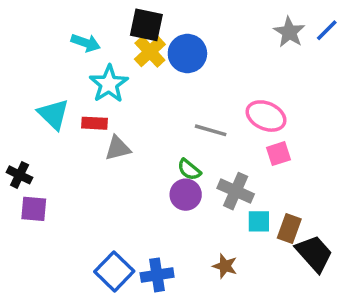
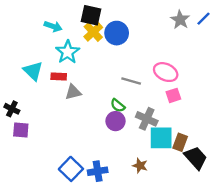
cyan square: (259, 221) -> (161, 138), size x1.6

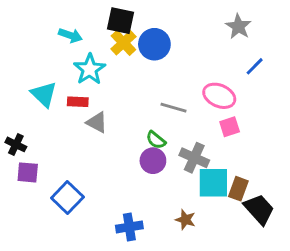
blue line: (204, 19) -> (255, 66), moved
gray triangle: (73, 92) -> (97, 122), turned 42
blue square: (71, 169) -> (67, 197), moved

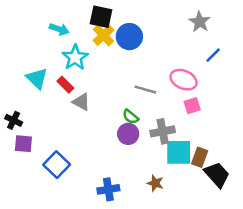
red rectangle: (78, 102) -> (65, 85), turned 42
gray cross: (194, 158) -> (163, 131), turned -35

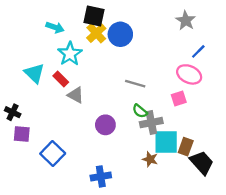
pink ellipse: (184, 80) -> (189, 74), moved
green semicircle: (131, 117) -> (140, 111), moved
purple circle: (128, 134) -> (105, 125), moved
brown star: (155, 183) -> (150, 159), moved

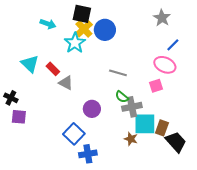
cyan star: (70, 54) -> (75, 43), moved
blue square: (53, 153) -> (74, 134), moved

